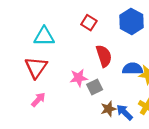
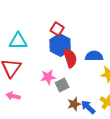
blue hexagon: (131, 21) -> (60, 45), moved
blue semicircle: (133, 69) -> (94, 56), moved
pink arrow: (38, 100) -> (13, 96), turned -120

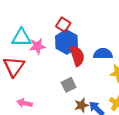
pink star: (48, 77) -> (37, 46), moved
pink arrow: (13, 96) -> (25, 103), moved

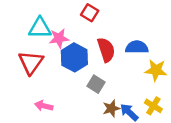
blue hexagon: (66, 42) -> (74, 57), moved
gray square: (69, 85) -> (96, 84), turned -32

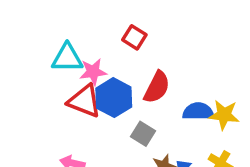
blue semicircle: (137, 47) -> (198, 111), moved
red semicircle: (106, 50) -> (157, 87), turned 45
red triangle: (31, 62) -> (84, 101), moved, turned -44

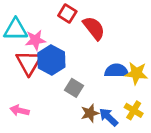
red semicircle: (157, 87) -> (94, 28), moved, turned -65
red triangle: (84, 101) -> (29, 63), turned 40

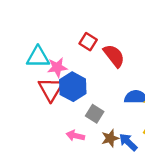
pink arrow: (20, 110) -> (75, 136), moved

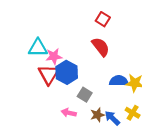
red square: (88, 42) -> (103, 19), moved

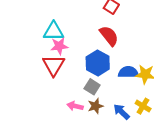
cyan triangle: (38, 48) -> (54, 31), moved
blue hexagon: (67, 72) -> (98, 63), moved
brown star: (97, 115) -> (95, 106), moved

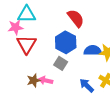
pink star: (59, 46) -> (16, 27), moved
brown star: (95, 106) -> (34, 80), moved

